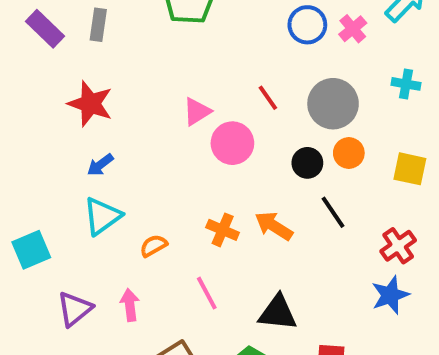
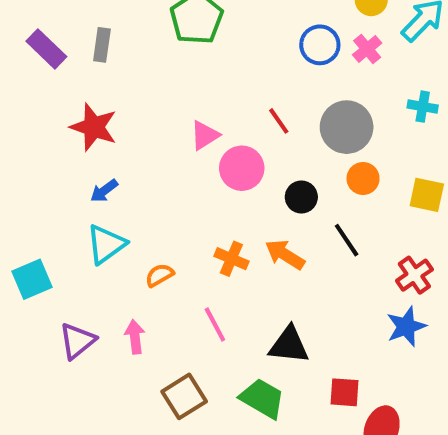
black circle: (307, 163) -> (301, 197), moved

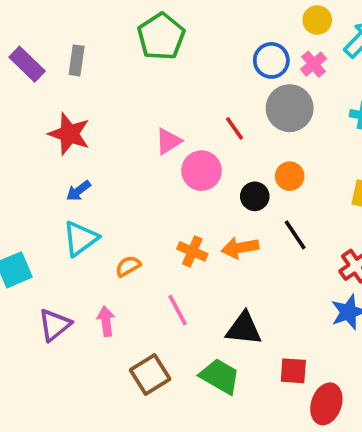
gray circle: (347, 127) -> (290, 108), moved
orange circle: (363, 178) -> (290, 176), moved
orange arrow: (285, 255) -> (240, 248), turned -42

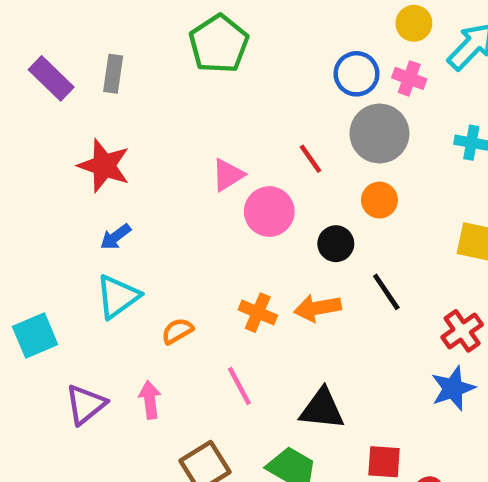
pink cross: (314, 64) -> (409, 78), turned -30
orange circle: (290, 176) -> (379, 200), moved

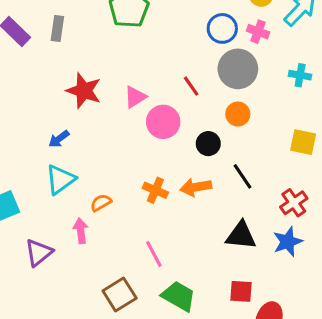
red star: (104, 166) -> (84, 91), moved
pink line: (239, 386) -> (154, 254), moved
pink arrow: (150, 400) -> (81, 231), moved
black triangle: (322, 409) -> (241, 235), moved

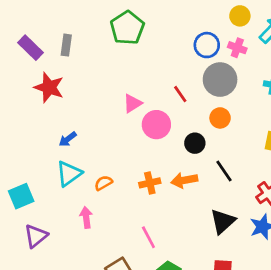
red star: (84, 91) -> (49, 87), moved
orange cross: (155, 190) -> (150, 183), turned -36
orange semicircle: (101, 203) -> (103, 183), moved
black triangle: (241, 235) -> (223, 221), turned -48
purple triangle: (39, 253) -> (36, 236), moved

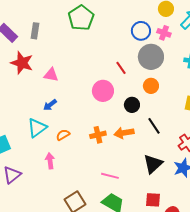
pink triangle: (133, 103) -> (51, 75), moved, turned 42
blue arrow: (68, 139) -> (50, 105), moved
pink line: (148, 237) -> (110, 176), moved, turned -48

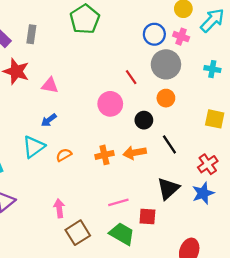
pink arrow: (50, 161) -> (59, 208), moved
pink line: (110, 176) -> (118, 202), turned -30
red square: (153, 200) -> (147, 216), moved

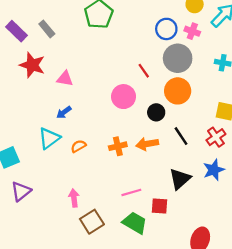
gray rectangle: (31, 34) -> (47, 29), turned -48
orange circle: (166, 98) -> (178, 91), size x1.5
red cross: (208, 164) -> (216, 137), moved
blue star: (203, 193) -> (214, 170), moved

